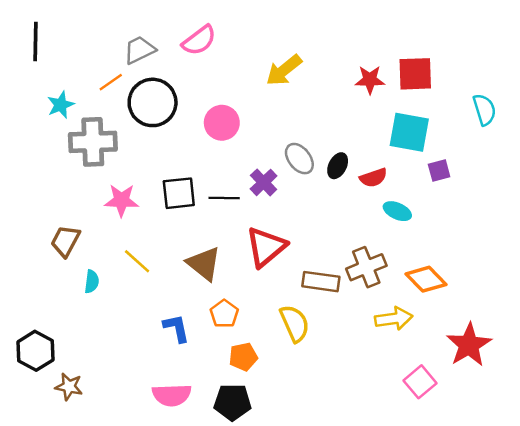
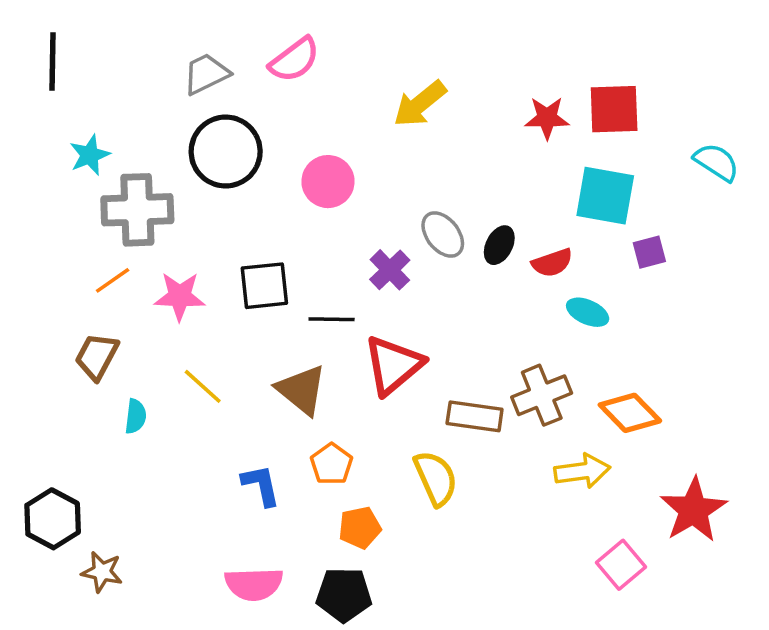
orange line: (111, 82) -> (113, 280), moved
cyan semicircle: (484, 110) -> (716, 162), turned -40
black line: (224, 198) -> (332, 319), moved

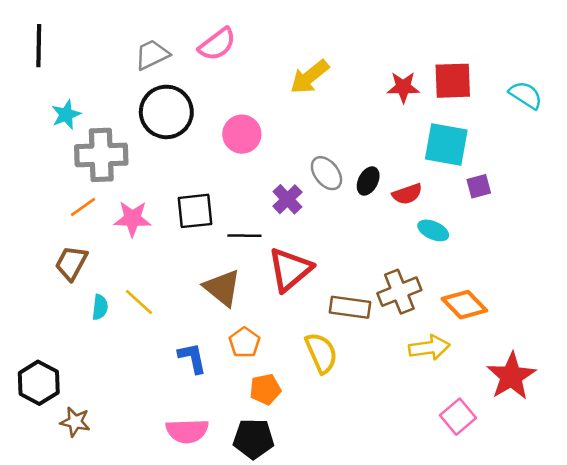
cyan semicircle: (716, 162) -> (526, 95), moved
yellow line: (203, 386) -> (139, 302), moved

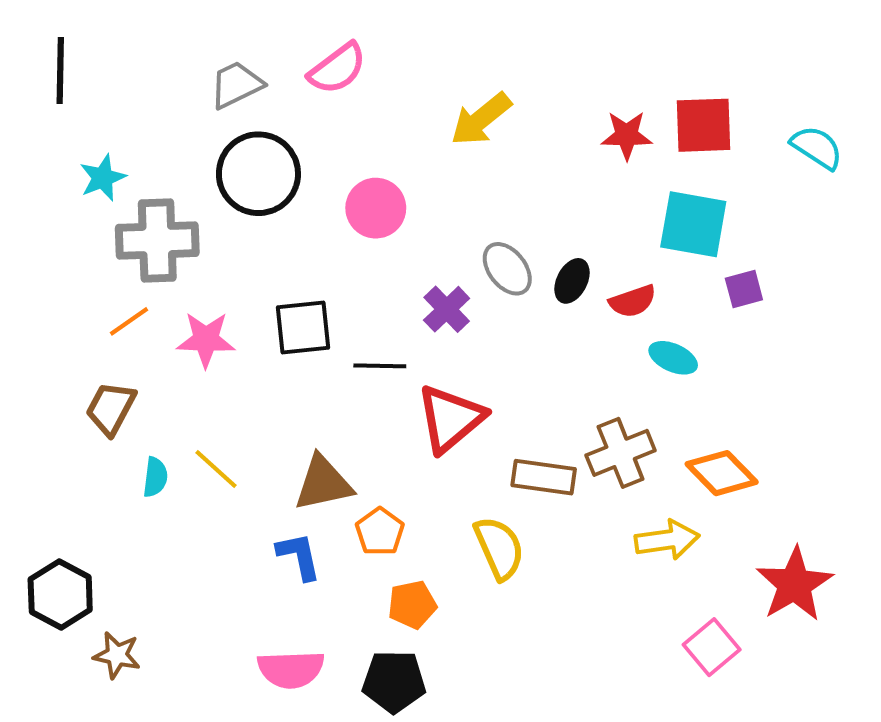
brown triangle: (222, 288) -> (323, 483), moved, turned -51

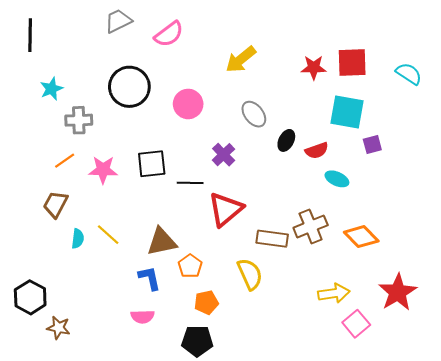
gray trapezoid: (236, 85) -> (118, 21), moved
gray cross: (157, 240) -> (79, 120), size x0.7
gray ellipse: (507, 269) -> (254, 114), moved
yellow arrow: (667, 540) -> (334, 293), moved
pink semicircle: (291, 669) -> (143, 317), moved, size x0.7

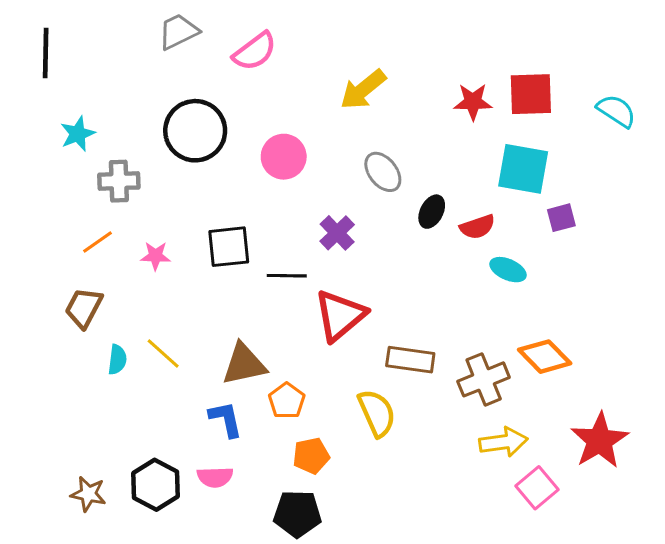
pink star: (103, 170) -> (155, 256), size x0.7
brown cross: (311, 226) -> (484, 379), moved
black hexagon: (30, 297) -> (155, 485), moved

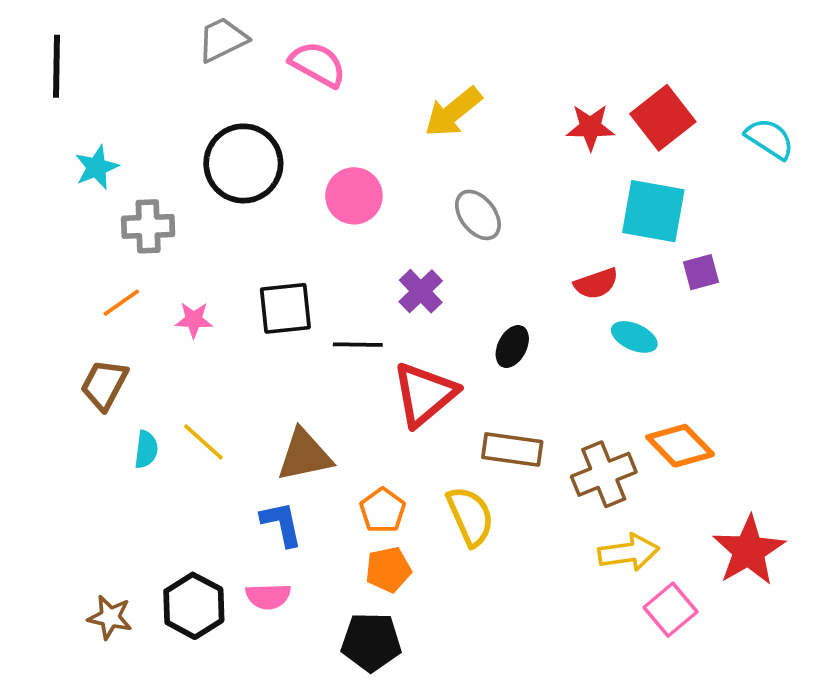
pink semicircle: (255, 51) -> (318, 64), turned -114
red square: (531, 94) -> (663, 118), turned -36
black ellipse: (432, 212) -> (512, 347), moved
orange pentagon: (287, 401) -> (383, 510), moved

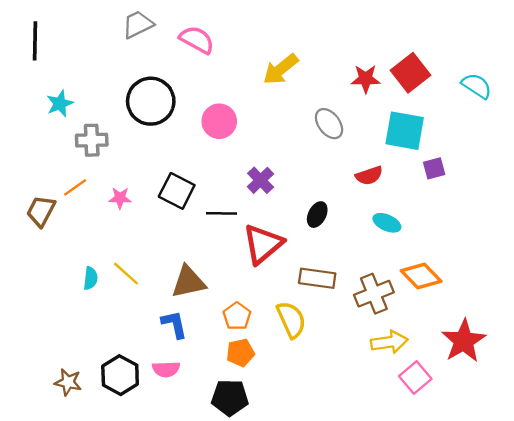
gray ellipse: (478, 215) -> (329, 124), moved
black square: (285, 308) -> (177, 191), turned 33
cyan ellipse: (634, 337) -> (387, 223), moved
brown trapezoid: (104, 385) -> (41, 211), moved

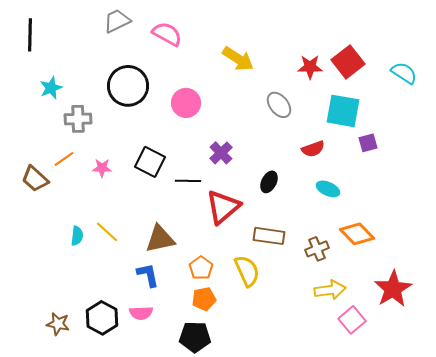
yellow arrow: (281, 69) -> (238, 59), turned -108
brown trapezoid: (41, 211) -> (35, 179), turned -76
brown cross: (374, 294) -> (317, 249), size x0.7

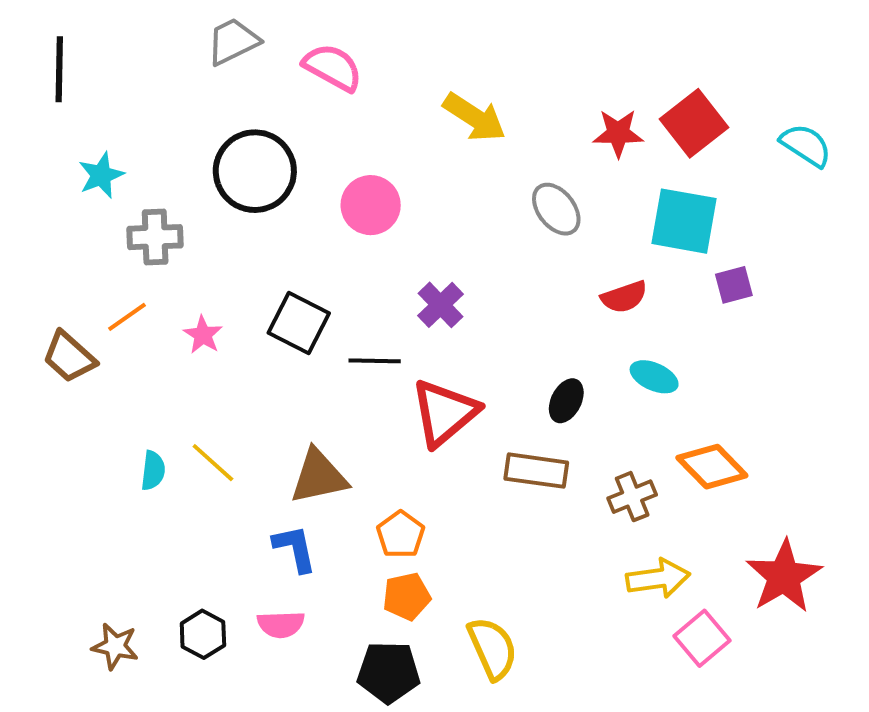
pink star: (102, 168) -> (203, 335), turned 30
black ellipse: (269, 182) -> (566, 401), moved
yellow semicircle: (247, 271) -> (492, 648), moved
black hexagon: (102, 318) -> (203, 634), size x0.7

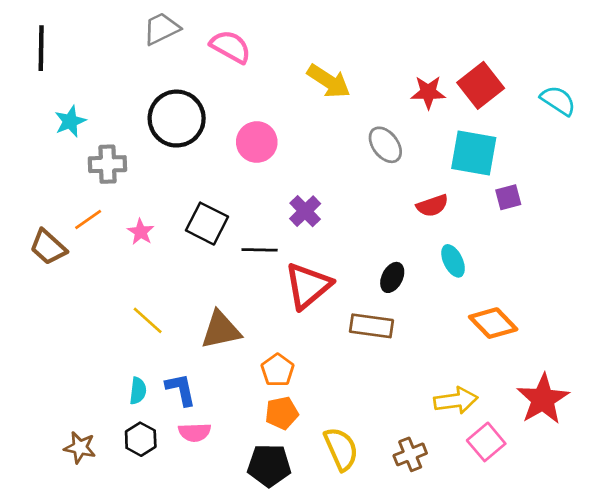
cyan ellipse: (654, 377) -> (453, 261), turned 40
cyan semicircle: (153, 471) -> (138, 391), moved
brown cross: (632, 497) -> (410, 454), moved
blue L-shape: (295, 548) -> (181, 389), moved

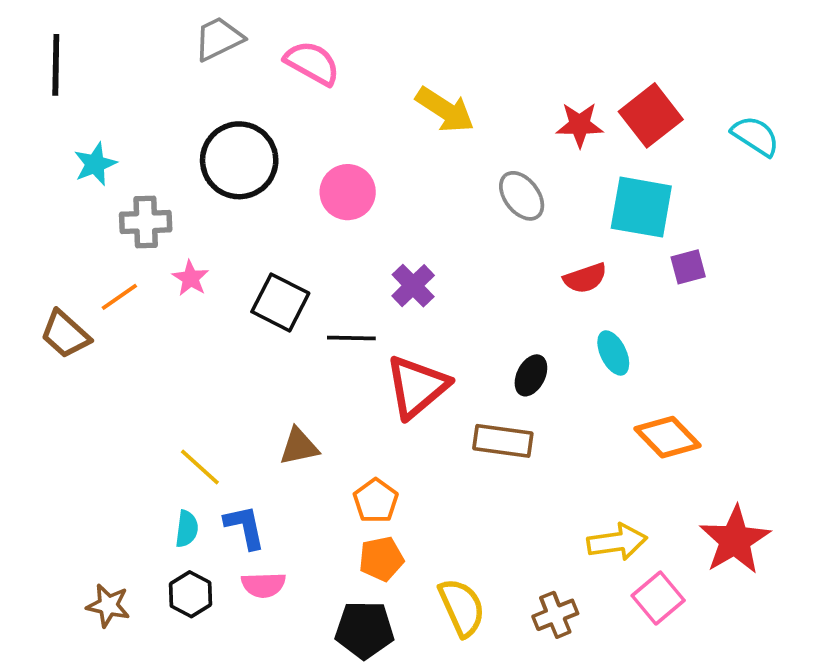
pink star: (141, 232) -> (191, 278), moved
yellow line: (148, 320) -> (200, 467), moved
brown triangle: (221, 330) -> (299, 447), size x0.7

